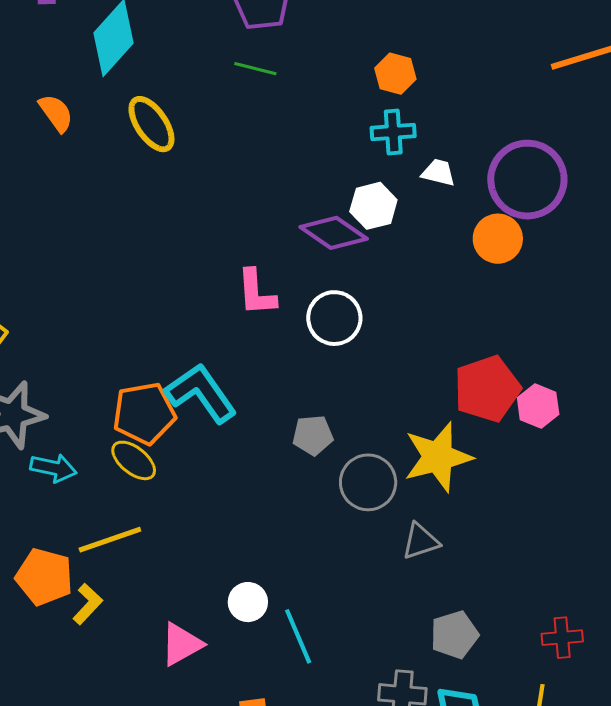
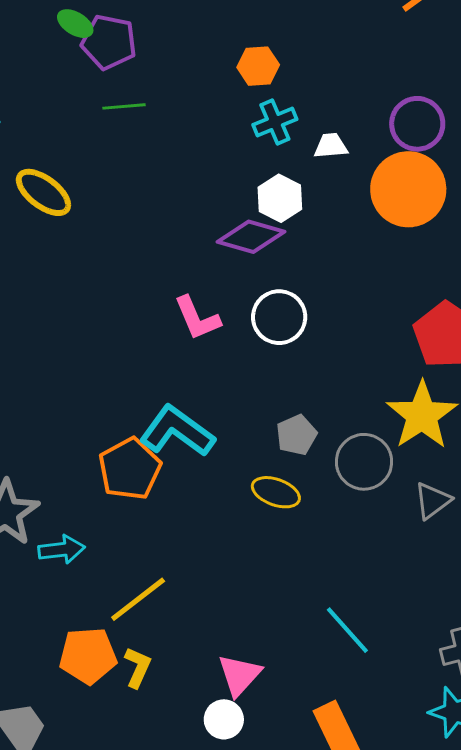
purple circle: (527, 180) -> (417, 124), size x0.7
orange circle: (498, 239) -> (408, 189), size x1.5
yellow ellipse: (134, 460) -> (276, 492), moved
white circle: (248, 602) -> (224, 719), moved

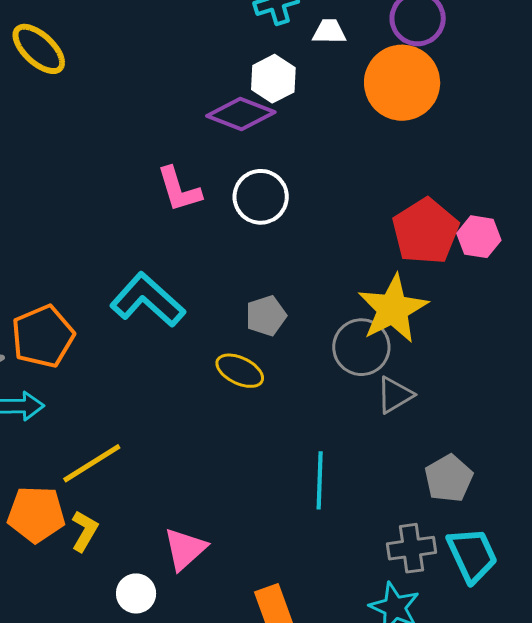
gray circle: (364, 462) -> (361, 347), moved
orange pentagon: (130, 469) -> (43, 336), moved
cyan line: (347, 630) -> (320, 480), moved, turned 38
white circle: (224, 719) -> (136, 593), moved

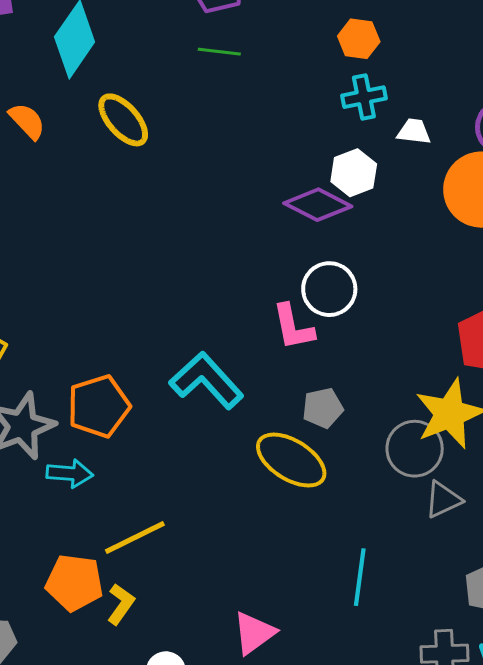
pink L-shape: (179, 189) -> (293, 327), moved
yellow ellipse: (240, 371) -> (291, 460), size x1.5
pink triangle: (185, 549) -> (254, 633), moved

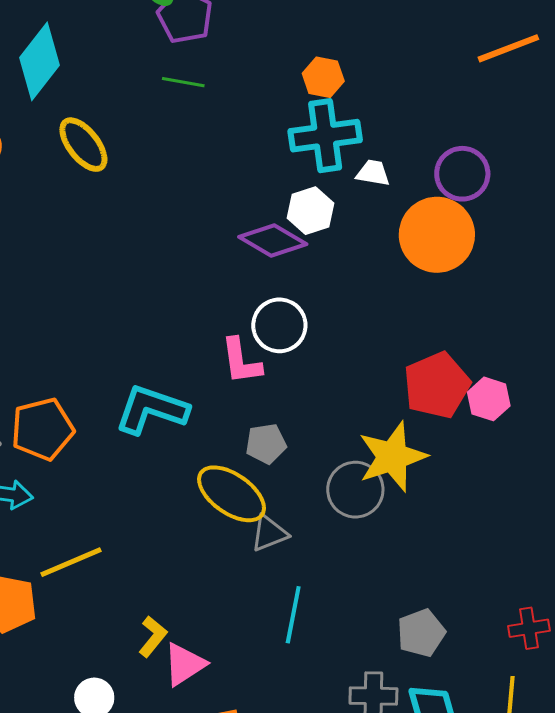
cyan cross: (364, 97) -> (325, 136), size x1.6
cyan L-shape: (207, 380) -> (152, 410), turned -32
gray triangle: (443, 500) -> (269, 533), moved
yellow L-shape: (121, 604) -> (153, 637), moved

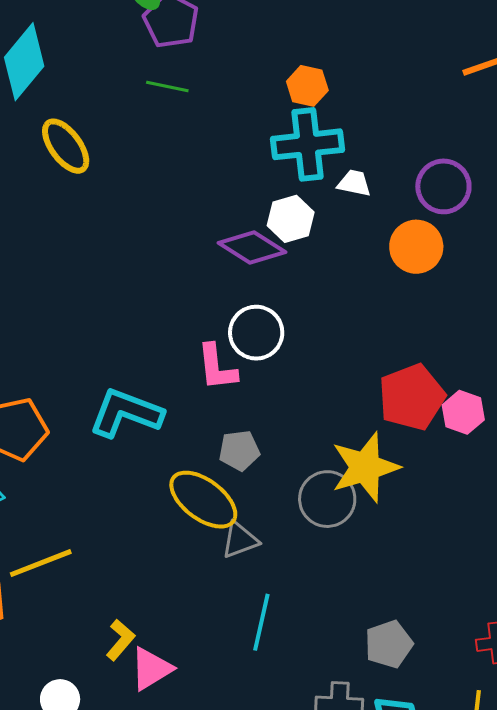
orange circle: (437, 235) -> (416, 247), size x0.7

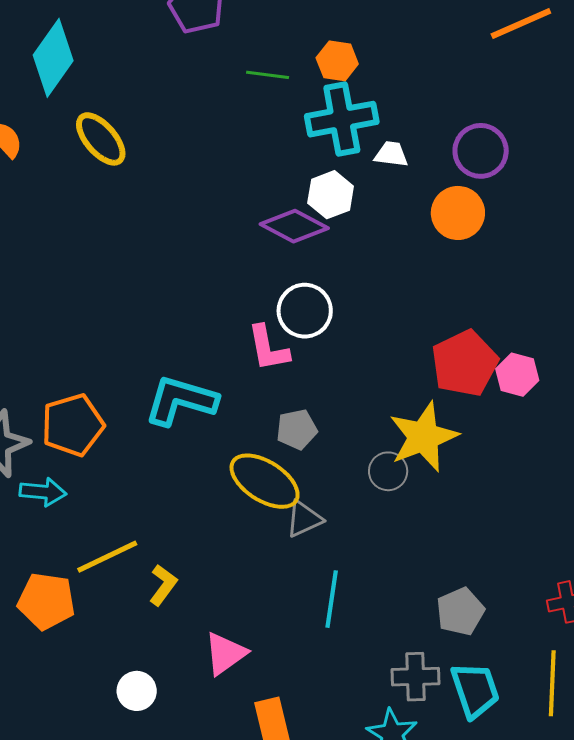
green line: (167, 87) -> (268, 75), moved
gray circle: (327, 499) -> (388, 471), size x0.7
yellow L-shape: (120, 640) -> (163, 585), moved

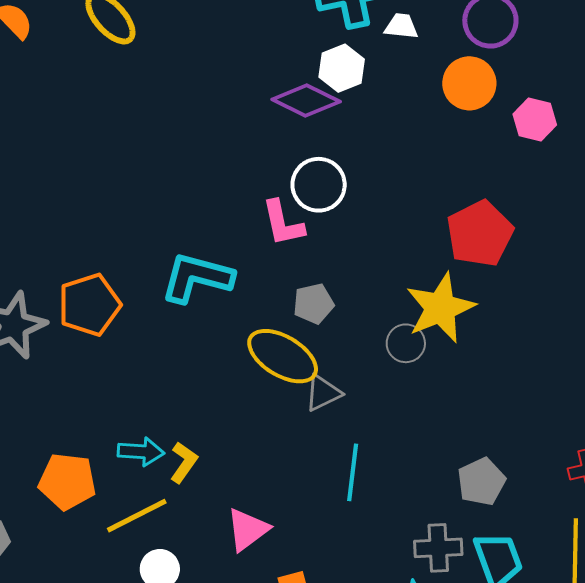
pink hexagon: (517, 375) -> (535, 120), moved
cyan arrow: (43, 492) -> (141, 452), moved
yellow line: (107, 557) -> (137, 516), moved

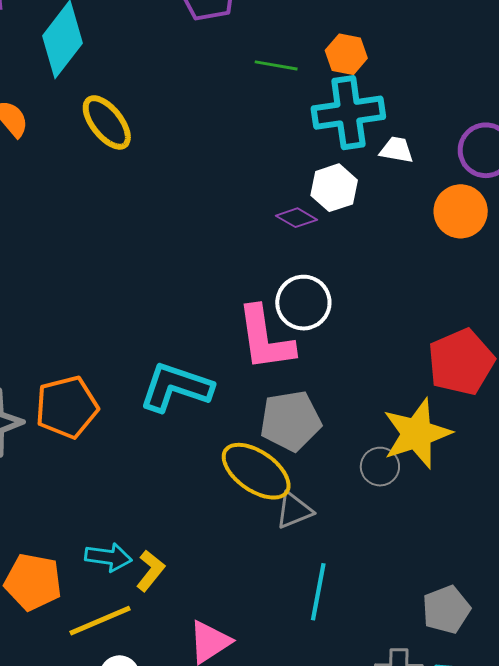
purple diamond: (306, 101) -> (296, 218), size x0.6
pink L-shape: (283, 223) -> (265, 338), size x1.4
gray pentagon: (313, 304) -> (290, 421), size x1.5

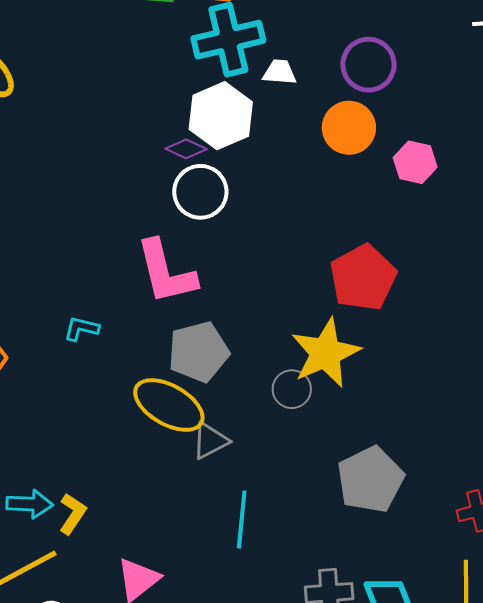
white hexagon: (334, 188) -> (221, 116), size x1.4
white circle: (303, 303) -> (200, 192), moved
cyan L-shape: (176, 387) -> (81, 329), size x0.5
gray pentagon: (446, 610) -> (370, 480), moved, size x1.4

